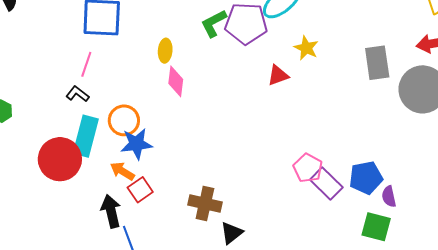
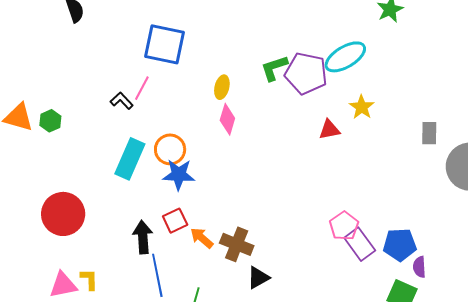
gray rectangle: (377, 63) -> (429, 133), size x0.7
black L-shape: (78, 94) -> (122, 101), moved
red circle: (60, 159) -> (63, 214), moved
orange arrow: (122, 171) -> (202, 238), moved

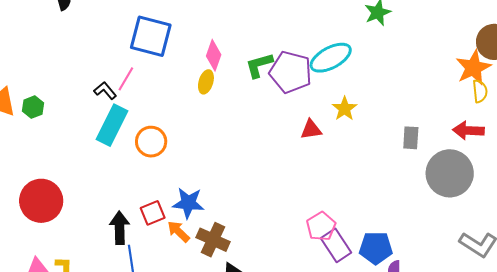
pink diamond: (227, 119) -> (214, 55), moved
cyan rectangle: (130, 159) -> (112, 125), moved
blue star: (179, 175) -> (188, 203), moved

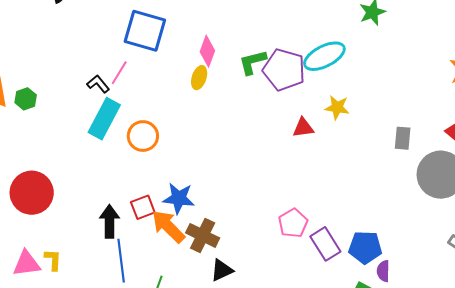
yellow star: (345, 109) -> (337, 107), turned -30
pink pentagon: (321, 226) -> (293, 223), moved
orange arrow: (178, 231) -> (168, 227), size x1.5

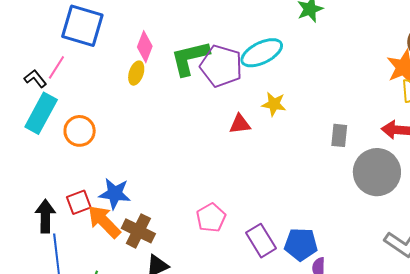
green L-shape: (253, 62) -> (190, 58), size x1.4
pink pentagon: (293, 223) -> (211, 218), moved

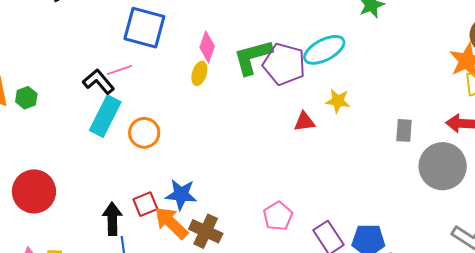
pink line: (56, 67) -> (119, 70), turned 40
black L-shape: (35, 79) -> (99, 82), size x1.4

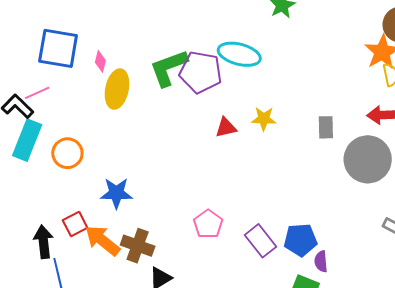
pink diamond: (207, 47) -> (100, 61), moved, size x0.7
cyan ellipse: (324, 50) -> (239, 54), turned 48
yellow ellipse: (199, 73) -> (117, 89), size x1.6
yellow star: (338, 101) -> (264, 119), moved
blue star: (181, 194) -> (116, 193), moved

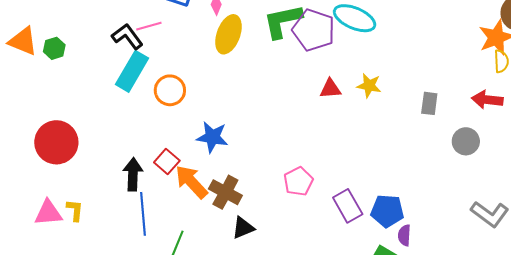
gray circle: (368, 159) -> (466, 141), size x0.6
red square: (75, 224) -> (167, 162), turned -30

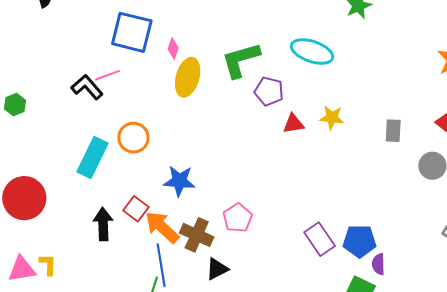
purple pentagon: (314, 30) -> (269, 91), moved, size x0.7
cyan rectangle: (132, 71) -> (92, 158), moved
pink pentagon: (298, 181) -> (238, 218), moved
blue line: (143, 214) -> (161, 265), moved

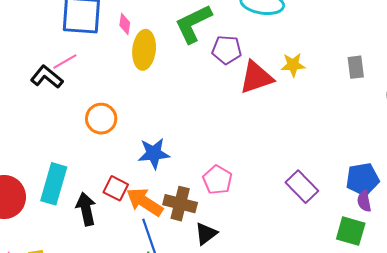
red triangle: (293, 124) -> (256, 77), size x1.6
cyan rectangle: (92, 158) -> (54, 184), moved
blue pentagon: (360, 241) -> (362, 179), moved

